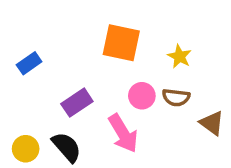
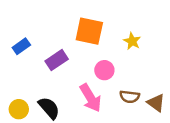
brown semicircle: (176, 97) -> (130, 97), moved
purple rectangle: (77, 103) -> (57, 60), moved
brown triangle: (212, 123) -> (156, 103), moved

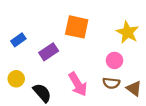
yellow star: (132, 41) -> (127, 32), moved, size x1.5
pink circle: (104, 70) -> (115, 60), moved
yellow circle: (19, 109) -> (16, 79), moved

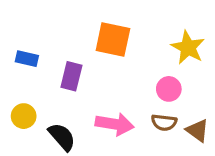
blue rectangle: (18, 40) -> (27, 59), turned 48
purple rectangle: (49, 52) -> (71, 76), turned -42
pink arrow: (78, 84) -> (115, 124), turned -50

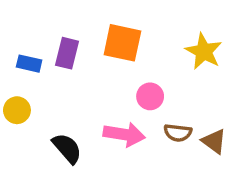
purple rectangle: (71, 76) -> (67, 53), moved
pink circle: (169, 89) -> (150, 96), moved
yellow circle: (24, 116) -> (17, 110), moved

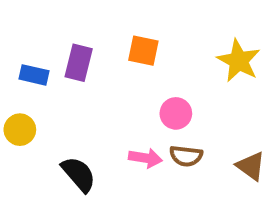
orange square: (122, 43) -> (143, 51), size x0.7
brown semicircle: (178, 133) -> (186, 156), moved
pink arrow: (124, 134) -> (145, 158), size x0.7

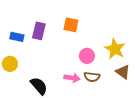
yellow star: (239, 61) -> (115, 49), moved
brown triangle: (251, 166) -> (123, 72), moved

